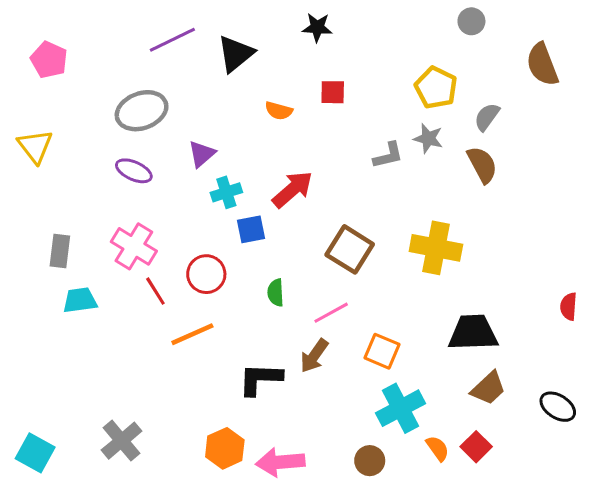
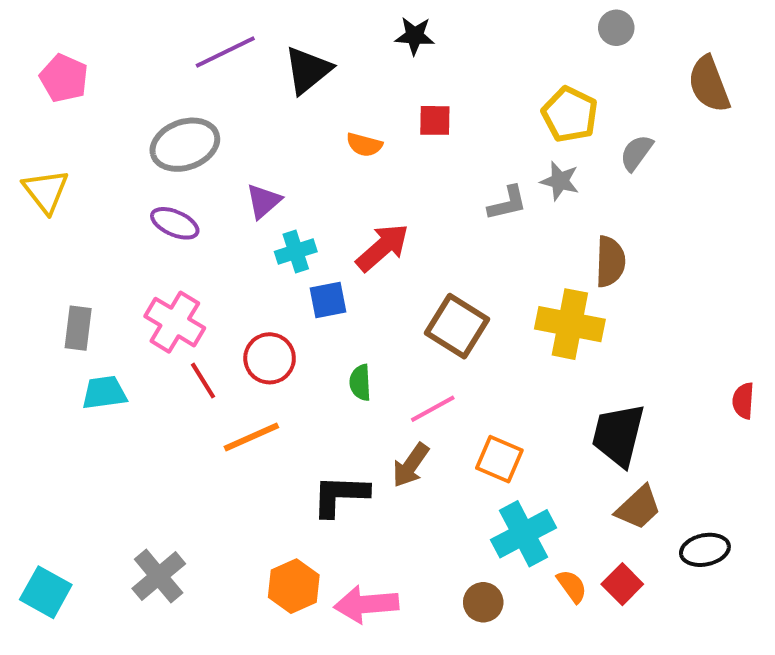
brown semicircle: (482, 165) -> (610, 262), moved, turned 30
black trapezoid: (473, 333) -> (618, 435), turned -74
black ellipse: (558, 407) -> (705, 550), moved, turned -45

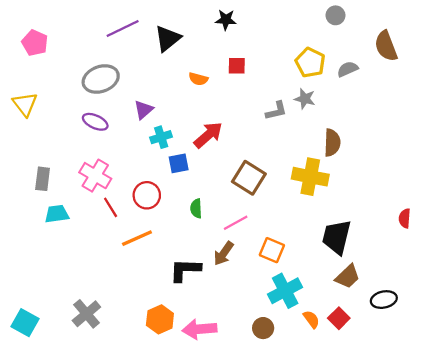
gray semicircle: (636, 153) -> (348, 69), moved, turned 30

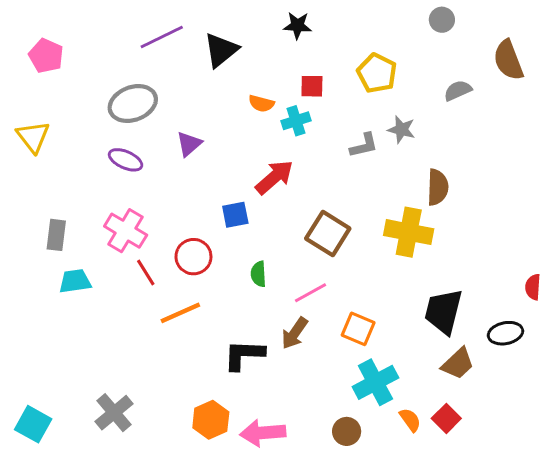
yellow pentagon: (310, 63) -> (377, 73), moved
cyan cross: (161, 137) -> (296, 121), moved
black ellipse: (384, 300) -> (505, 333), moved

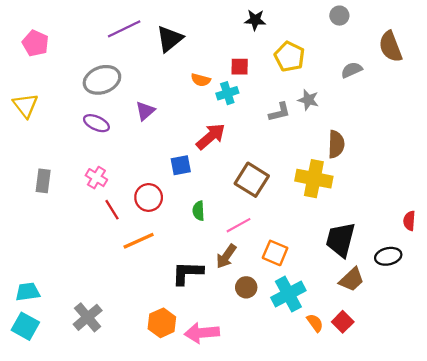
black star: (297, 25) -> (255, 20), moved
pink cross: (126, 231) -> (96, 178), size x0.7
cyan trapezoid: (75, 281) -> (28, 292), moved
brown circle: (347, 431) -> (246, 287), moved

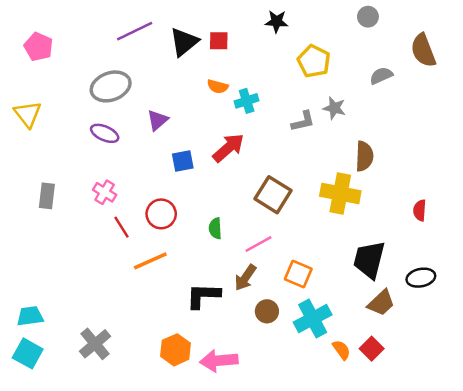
red square: (240, 67) -> (219, 41), moved
blue square: (181, 165) -> (183, 161), moved
red semicircle: (409, 221) -> (420, 210), moved

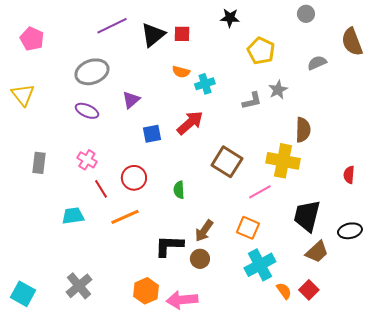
gray star: (334, 108) -> (278, 90), turned 30
pink line: (259, 244) -> (260, 192), moved
brown circle: (267, 311) -> (200, 259), moved
cyan trapezoid: (30, 316) -> (73, 216), moved

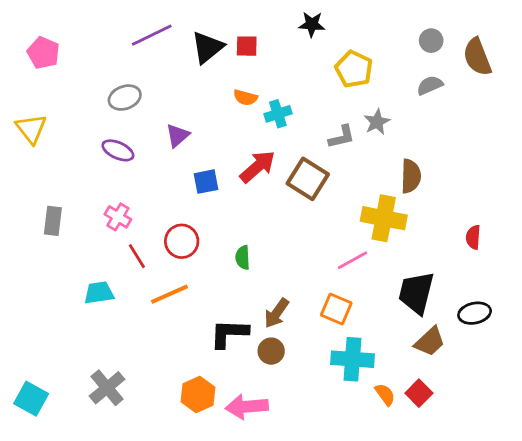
gray circle: (306, 14) -> (431, 41), moved
gray ellipse: (92, 72) -> (125, 98), size x0.7
brown square: (227, 162) -> (308, 179), moved
cyan cross: (260, 265) -> (352, 359), turned 32

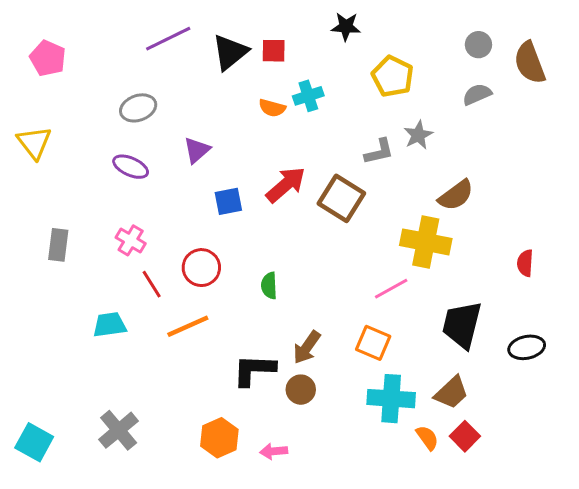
cyan cross: (278, 114) -> (308, 96), moved
brown semicircle: (411, 176) -> (456, 195), turned 52
brown trapezoid: (430, 342) -> (451, 393), moved
pink arrow: (247, 407) -> (274, 451), size x0.6

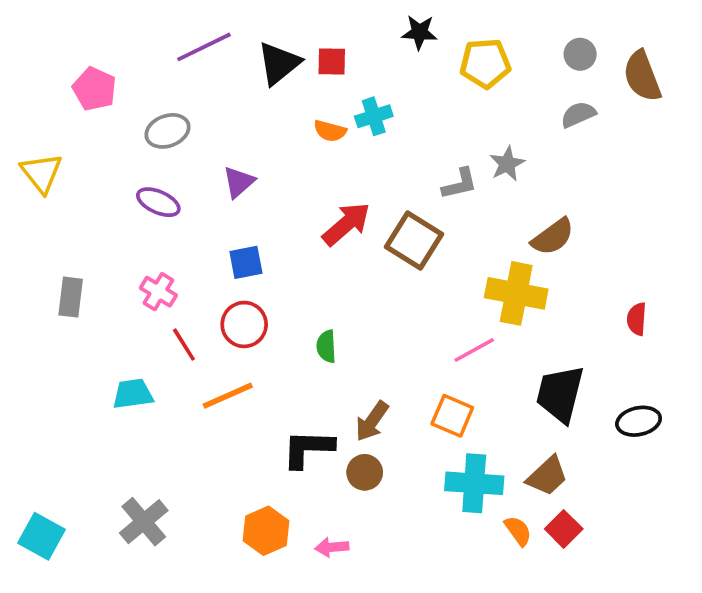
pink pentagon: (48, 58) -> (94, 89), moved
yellow pentagon: (393, 76) -> (485, 63), moved, turned -30
blue square: (228, 201) -> (246, 262), moved

